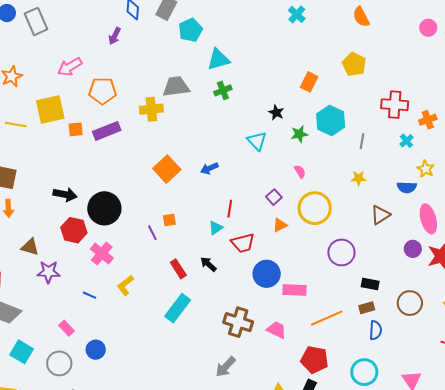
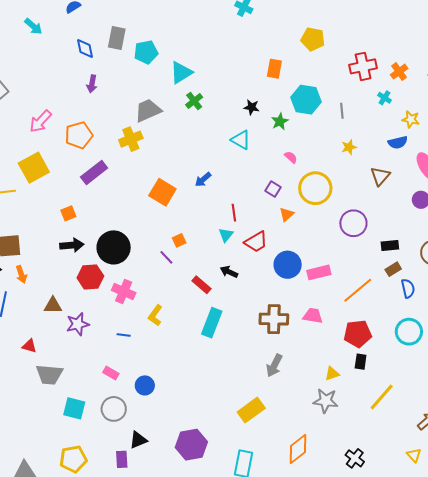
cyan pentagon: (190, 30) -> (146, 52), turned 30
purple arrow: (115, 36) -> (92, 84), moved
orange square: (76, 129) -> (68, 213), moved

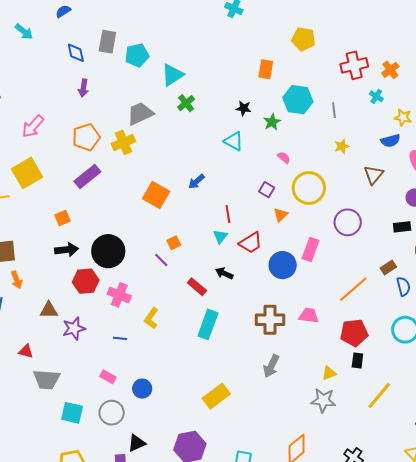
orange pentagon: (79, 135) -> (86, 137), moved
black rectangle: (390, 245) -> (402, 227), moved
pink rectangle: (319, 272) -> (310, 250), moved, turned -55
yellow rectangle: (251, 410) -> (216, 396), moved

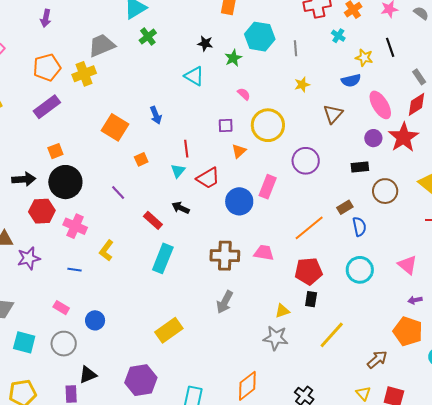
blue arrow: (196, 182) -> (156, 115), turned -72
purple square: (267, 190) -> (226, 126), turned -35
orange square: (62, 218) -> (55, 151), moved
orange square: (174, 243) -> (141, 159), moved

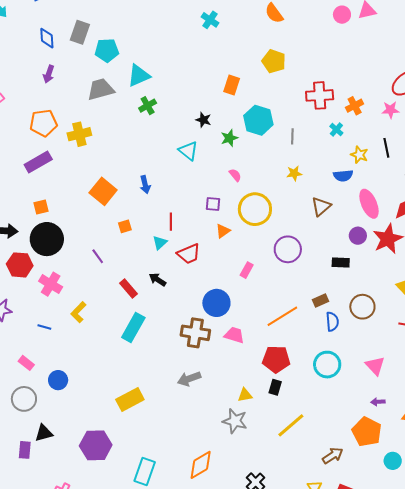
gray trapezoid: (102, 45) -> (101, 89), moved
pink rectangle: (268, 187) -> (247, 270), size x0.7
brown circle: (385, 191) -> (362, 307), moved
blue circle: (239, 201) -> (216, 303), moved
gray arrow: (225, 302) -> (189, 379), turned 35

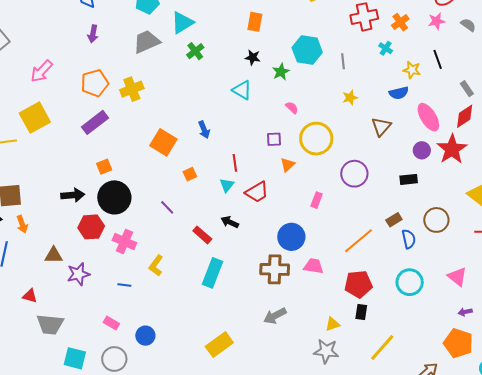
orange rectangle: (232, 85) -> (255, 22), moved

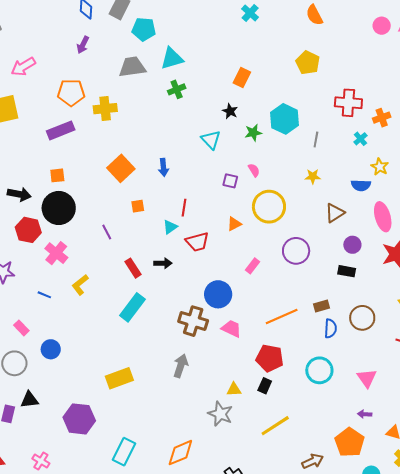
purple square: (274, 139) -> (230, 181), moved
purple circle: (422, 150) -> (352, 245), moved
black arrow: (230, 222) -> (163, 263), turned 138
gray arrow: (275, 316) -> (181, 366), turned 120

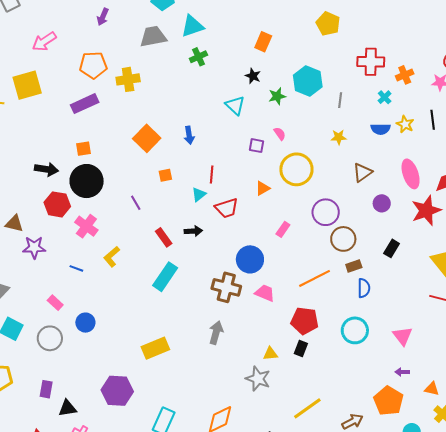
blue semicircle: (361, 185) -> (381, 129), moved
black rectangle: (347, 271) -> (392, 248), moved, turned -66
brown circle: (362, 318) -> (343, 239), moved
black triangle: (29, 400) -> (67, 408), moved
yellow line: (275, 426) -> (307, 408), moved

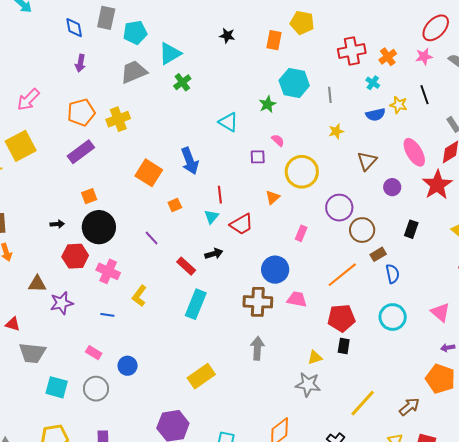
orange rectangle: (263, 42) -> (274, 40), moved
black star: (253, 76) -> (227, 36), moved
blue arrow: (189, 135) -> (190, 161), size x1.5
black arrow: (46, 169) -> (57, 224), size x0.6

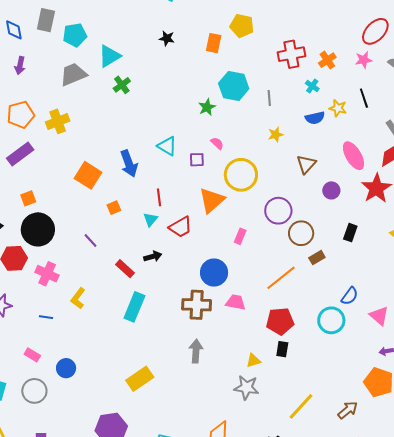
cyan triangle: (228, 122) -> (167, 146), moved
orange triangle: (273, 197) -> (212, 200), size x1.8
blue semicircle: (392, 274) -> (350, 296), moved, turned 48

